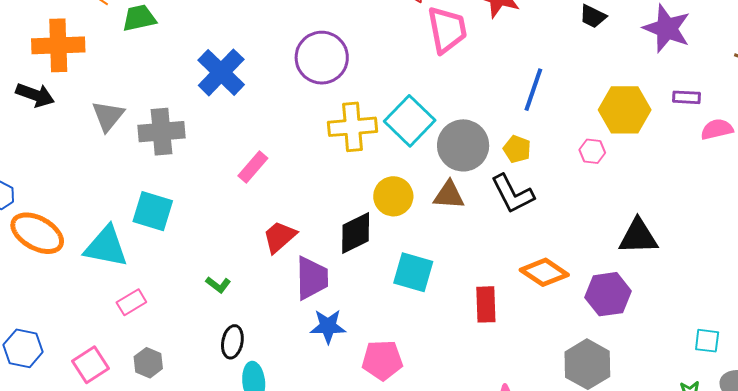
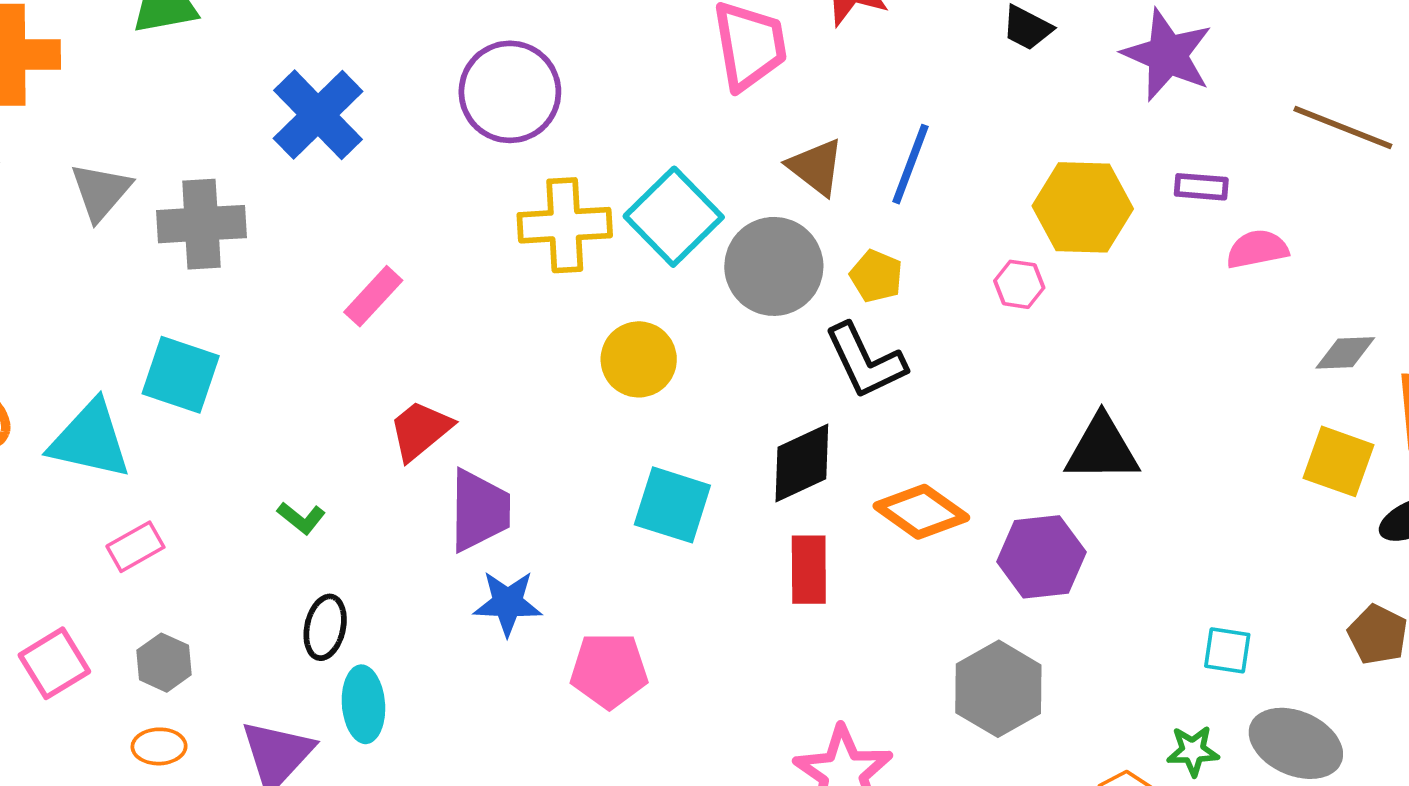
brown triangle: (449, 195) -> (816, 167), moved, turned 32
black diamond: (356, 233) -> (802, 463), moved

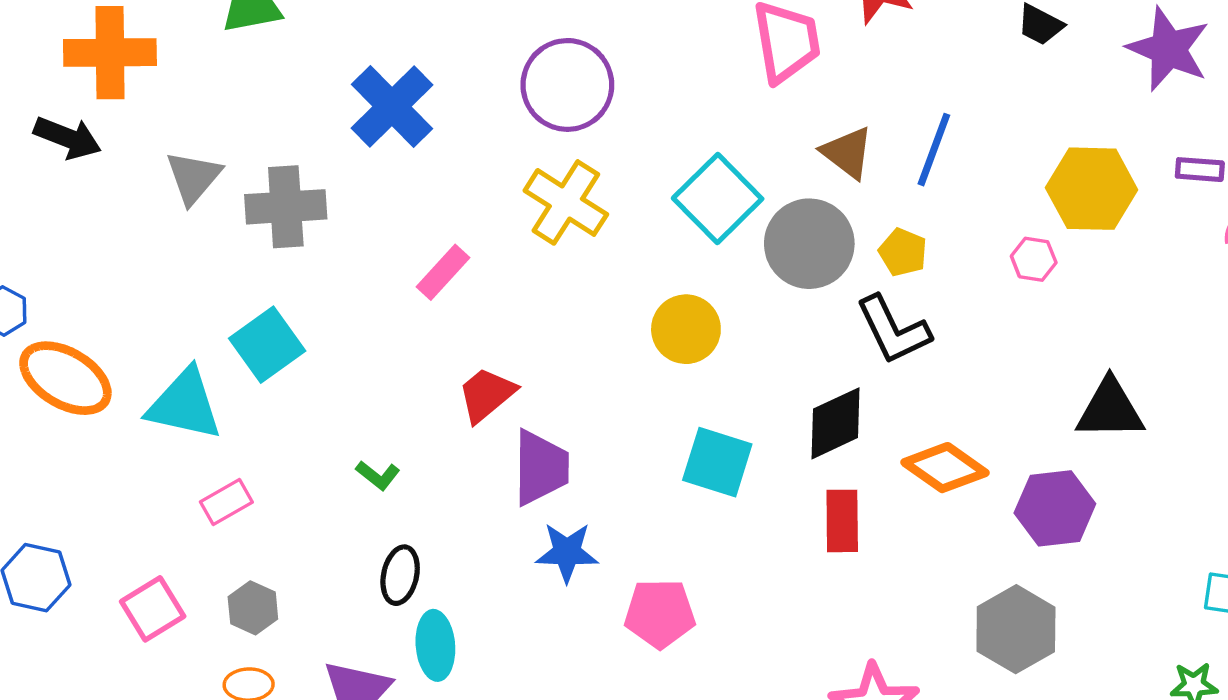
yellow cross: (565, 225) -> (566, 202), moved, turned 36
cyan square: (181, 375) -> (267, 345), turned 36

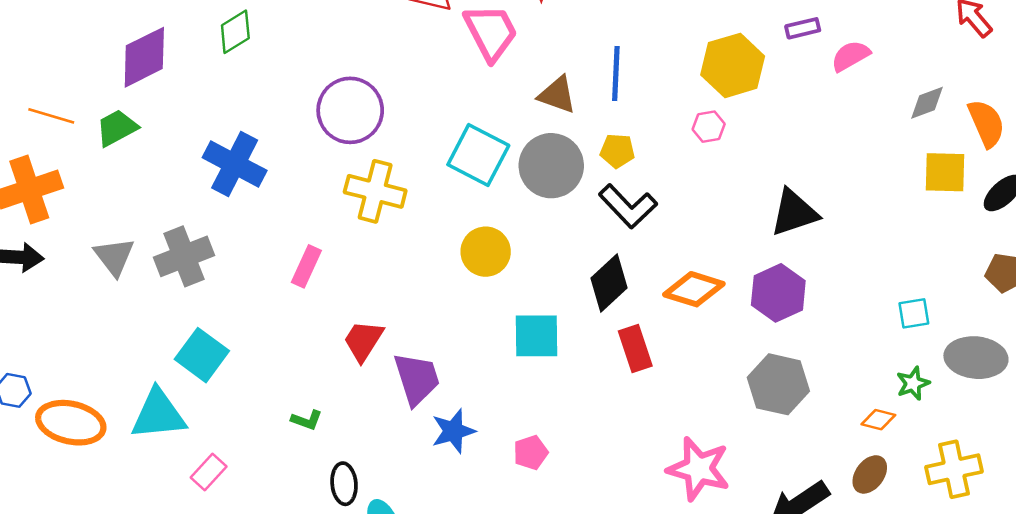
pink pentagon: (660, 613) -> (531, 452), size x0.7

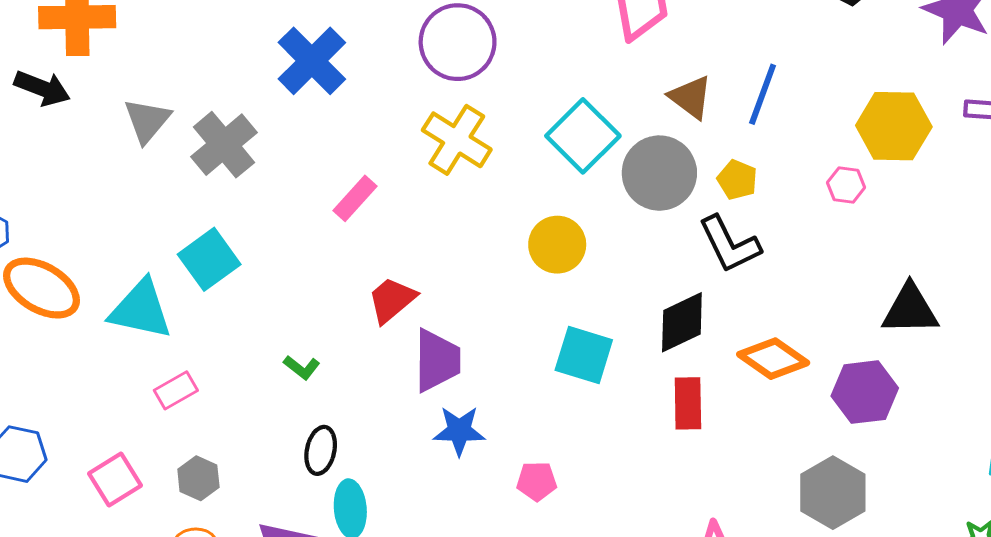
gray cross: (184, 256) -> (224, 145), turned -36

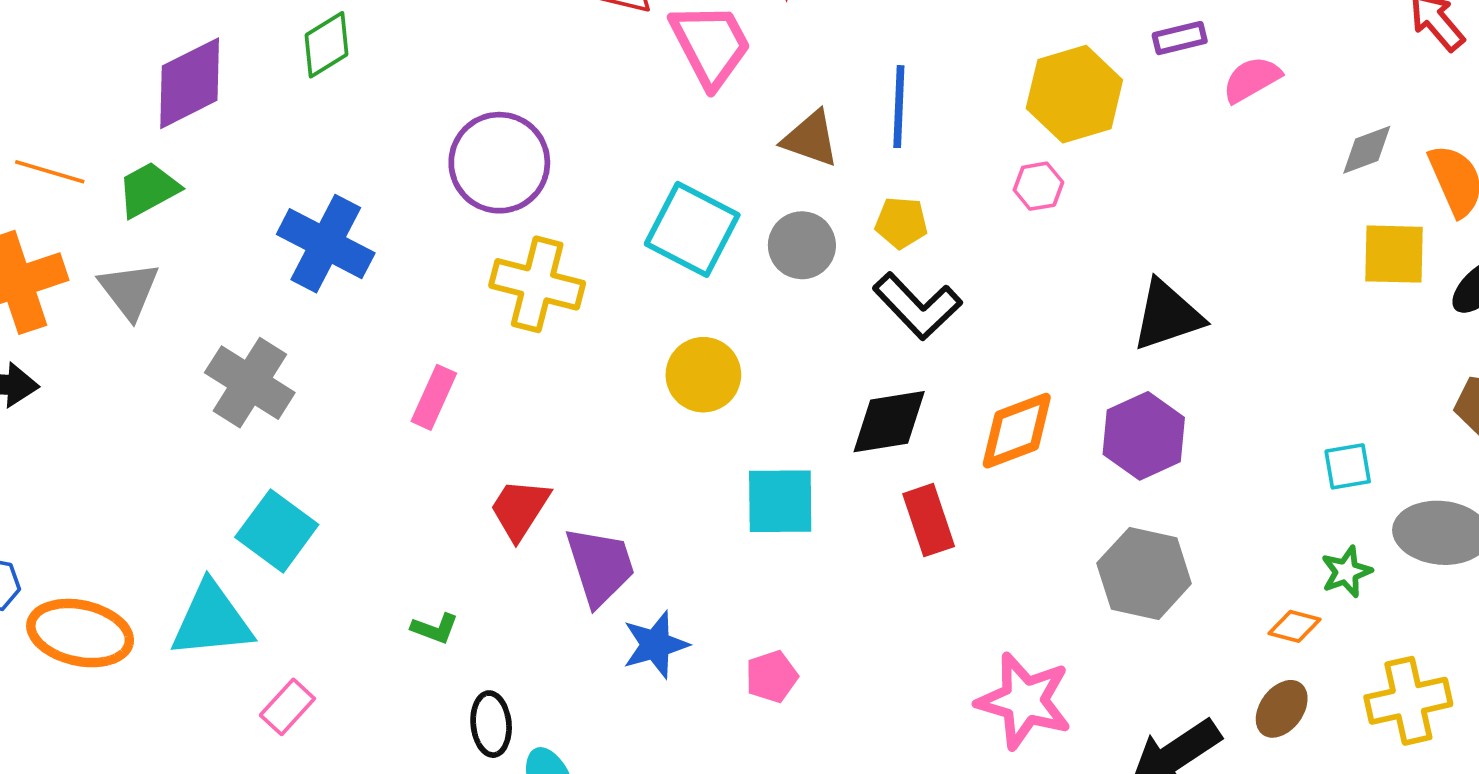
gray triangle: (147, 121) -> (129, 290), moved
gray circle: (659, 173) -> (802, 245), size x0.7
black diamond: (682, 322) -> (889, 422), turned 34
orange diamond: (773, 359) -> (1017, 431), turned -38

